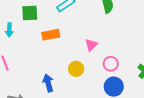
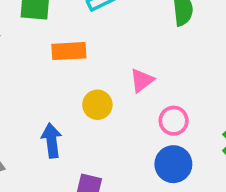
yellow circle: (76, 69) -> (97, 105), moved

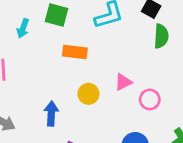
pink circle: (174, 121) -> (150, 99), moved

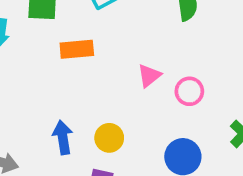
yellow circle: (88, 94) -> (109, 138), moved

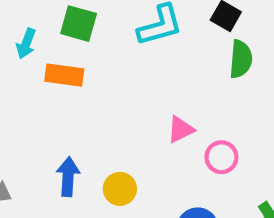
orange rectangle: (77, 49) -> (64, 75), moved

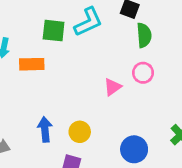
green square: (79, 24) -> (54, 31), moved
pink circle: (221, 157) -> (143, 73), moved

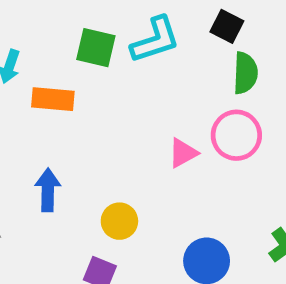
pink circle: (143, 73) -> (236, 135), size x1.4
blue arrow: (45, 129) -> (48, 190), moved

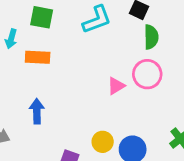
green square: (96, 48) -> (42, 17), moved
yellow circle: (119, 221) -> (103, 142), moved

